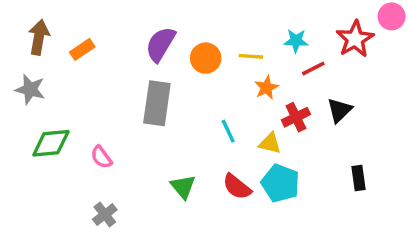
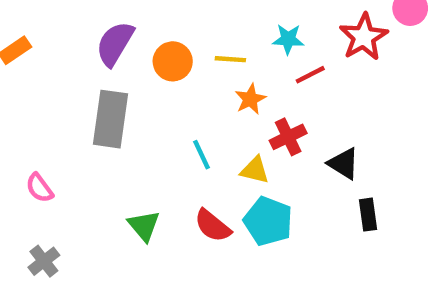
black triangle: (339, 110) -> (344, 164), moved, turned -44

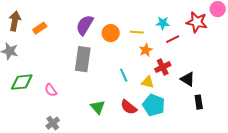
red star: (364, 37) -> (197, 22), turned -30

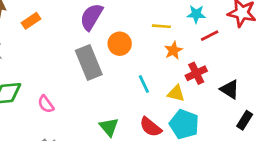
orange circle: (111, 33) -> (120, 44), moved
gray rectangle: (83, 59) -> (89, 62), turned -30
black rectangle: (199, 102) -> (245, 120), turned 40

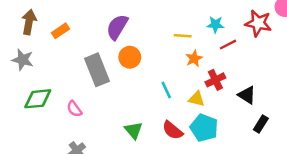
orange circle: (120, 44) -> (130, 57), moved
gray rectangle: (89, 62) -> (97, 70), moved

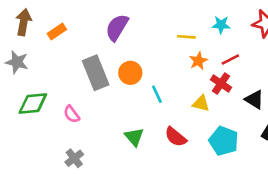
red line: (228, 45) -> (230, 59), moved
orange circle: (130, 57) -> (130, 73), moved
red cross: (215, 80) -> (221, 83), turned -30
cyan line: (166, 90) -> (157, 94), moved
cyan pentagon: (204, 128) -> (224, 141), moved

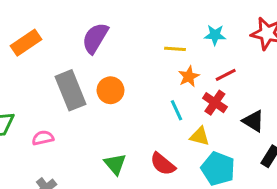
orange rectangle: (57, 31) -> (26, 43), size x1.4
cyan line: (157, 94) -> (177, 110), moved
yellow triangle: (201, 104) -> (200, 136), moved
pink semicircle: (72, 114) -> (43, 138), turned 114

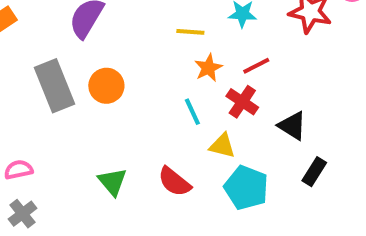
pink semicircle: (43, 138) -> (18, 170), moved

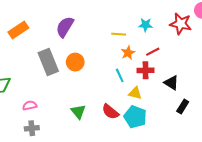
red cross: (242, 102) -> (146, 70), turned -35
cyan pentagon: (246, 188) -> (135, 117), moved
gray cross: (22, 214) -> (32, 128), turned 32

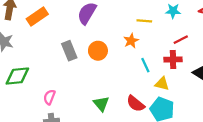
orange star: (128, 53) -> (131, 41), moved
gray rectangle: (48, 62) -> (69, 51), size x0.7
pink semicircle: (30, 105) -> (49, 97), turned -56

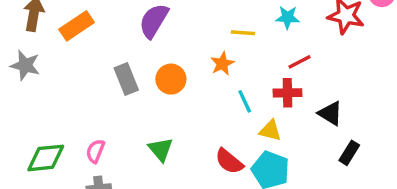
green diamond: (17, 76) -> (46, 158), moved
green triangle: (101, 104) -> (161, 149), moved

